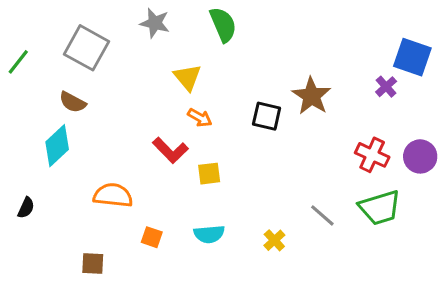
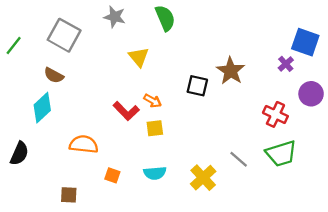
orange arrow: (200, 118) -> (153, 101), moved
purple circle: (420, 156) -> (311, 94), moved
black semicircle: (26, 208) -> (19, 153), size x1.5
yellow cross: (274, 240) -> (203, 178), size x1.6

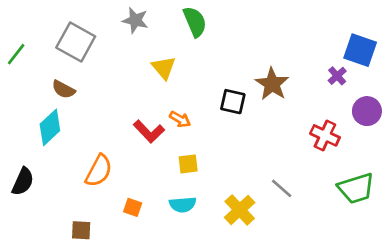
yellow square: (155, 128) -> (188, 164), moved
orange semicircle: (84, 144) -> (99, 171), turned 112
green trapezoid: (281, 153) -> (356, 188), moved

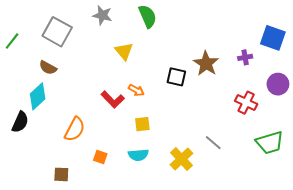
purple cross: (337, 76) -> (245, 57), moved, turned 32
black semicircle: (23, 182) -> (20, 122), moved

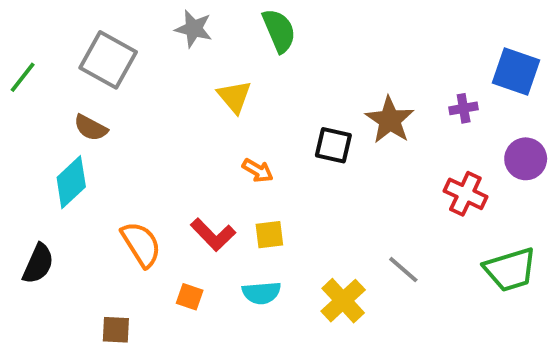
red L-shape: (113, 99) -> (213, 235), moved
black semicircle: (20, 122) -> (38, 264), moved
orange semicircle: (75, 129) -> (141, 244), turned -60

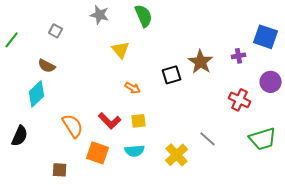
gray square: (108, 60) -> (56, 31), size x0.5
black square: (333, 145) -> (172, 75), turned -30
orange square: (190, 297) -> (98, 153), size x1.6

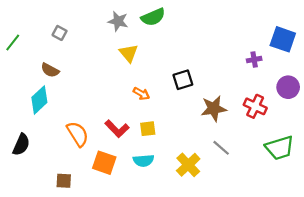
gray star: (100, 15) -> (118, 21), moved
green semicircle: (144, 16) -> (153, 17), turned 90
brown star: (201, 62) -> (214, 108), moved, turned 30

